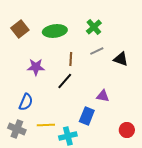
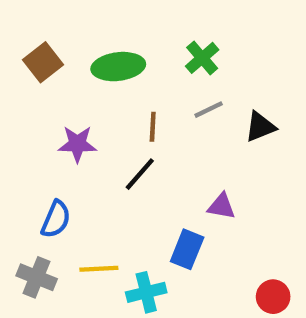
black triangle: (121, 59) -> (260, 127), turned -42
red circle: (127, 130) -> (273, 297), moved

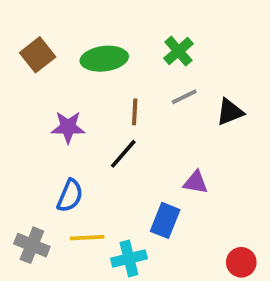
blue semicircle: (56, 219) -> (70, 196), moved

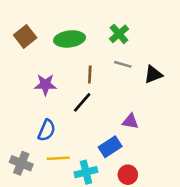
gray line: (184, 97) -> (123, 64), turned 42
blue rectangle: (165, 220) -> (110, 147), turned 35
red circle: (241, 262) -> (128, 175), moved

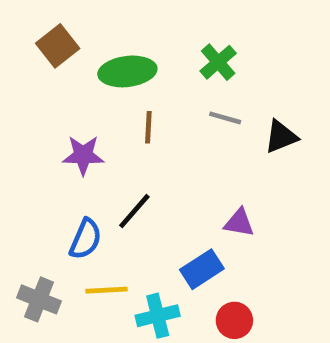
brown square: (25, 36) -> (58, 46), moved
brown line: (90, 74) -> (148, 127), moved
black line: (82, 102) -> (134, 211), moved

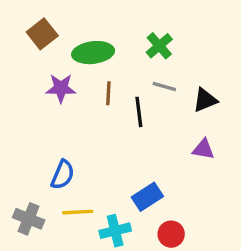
purple star: (83, 155) -> (61, 88), moved
black line: (134, 211) -> (139, 112), moved, turned -48
purple triangle: (239, 223) -> (203, 149), moved

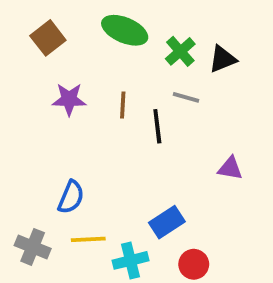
green ellipse: (93, 53) -> (125, 30), moved, turned 30
black triangle: (205, 100) -> (223, 59), moved

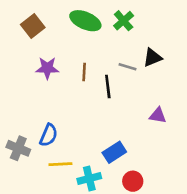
green cross: (180, 51) -> (124, 21), moved
black triangle: (223, 59) -> (152, 58), moved
gray cross: (33, 247) -> (18, 148), moved

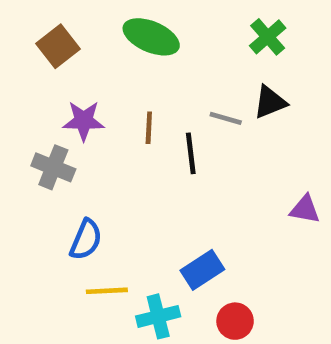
green cross: (124, 21) -> (268, 37), moved
purple triangle: (158, 115) -> (305, 209), moved
gray cross: (18, 148) -> (53, 167), moved

